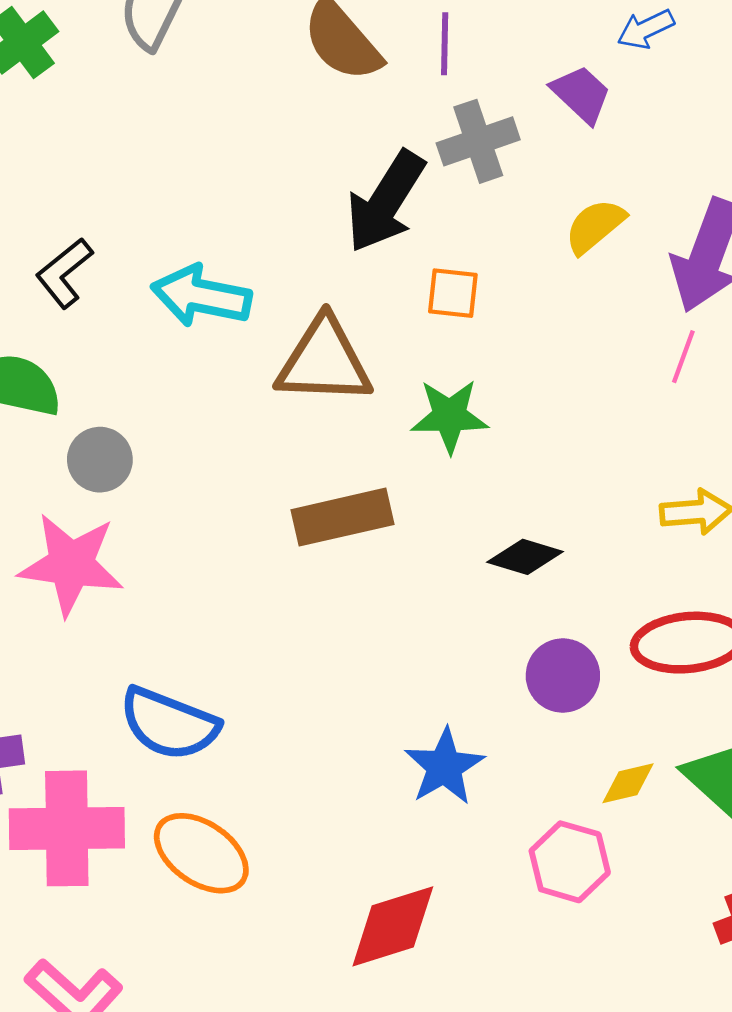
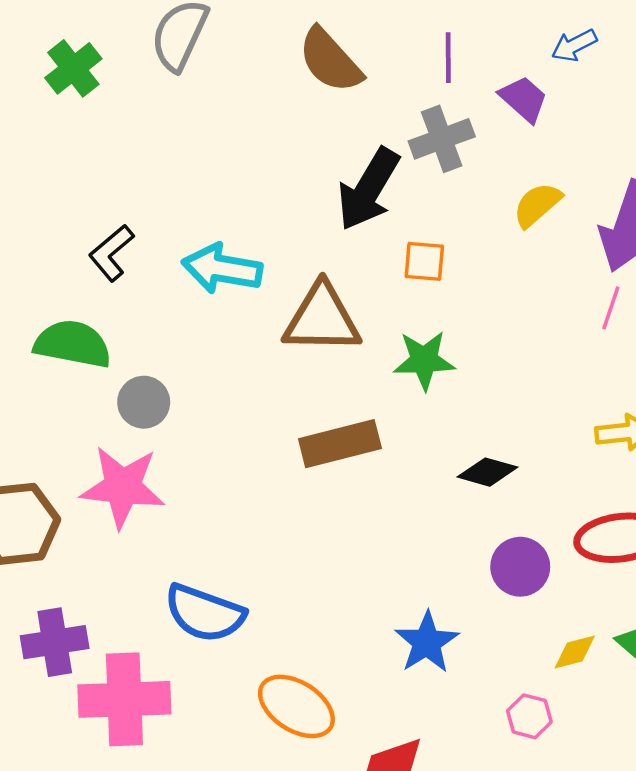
purple line: (445, 44) -> (448, 58), moved
orange ellipse: (201, 853) -> (296, 706), moved
pink hexagon: (570, 862) -> (529, 716), size x0.7

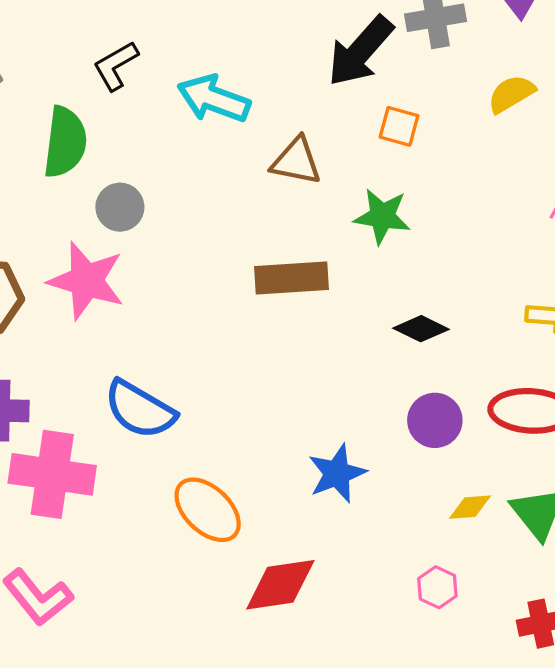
brown triangle: (322, 319) -> (296, 161), size x0.7
green semicircle: (73, 344) -> (65, 142), turned 76
pink hexagon: (529, 716) -> (437, 587), moved

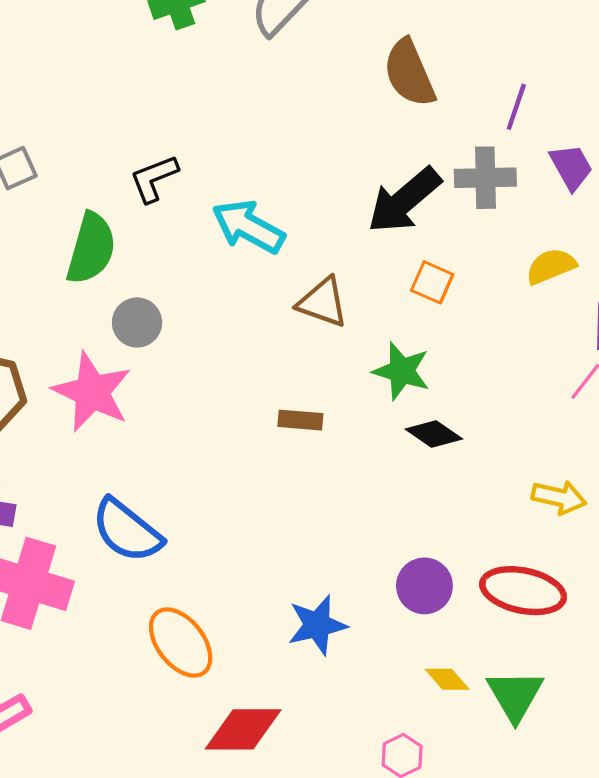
brown rectangle: (291, 278) -> (300, 420), size x0.6
black diamond: (421, 329) -> (434, 434), moved
yellow diamond: (470, 507) -> (447, 679), turned 45

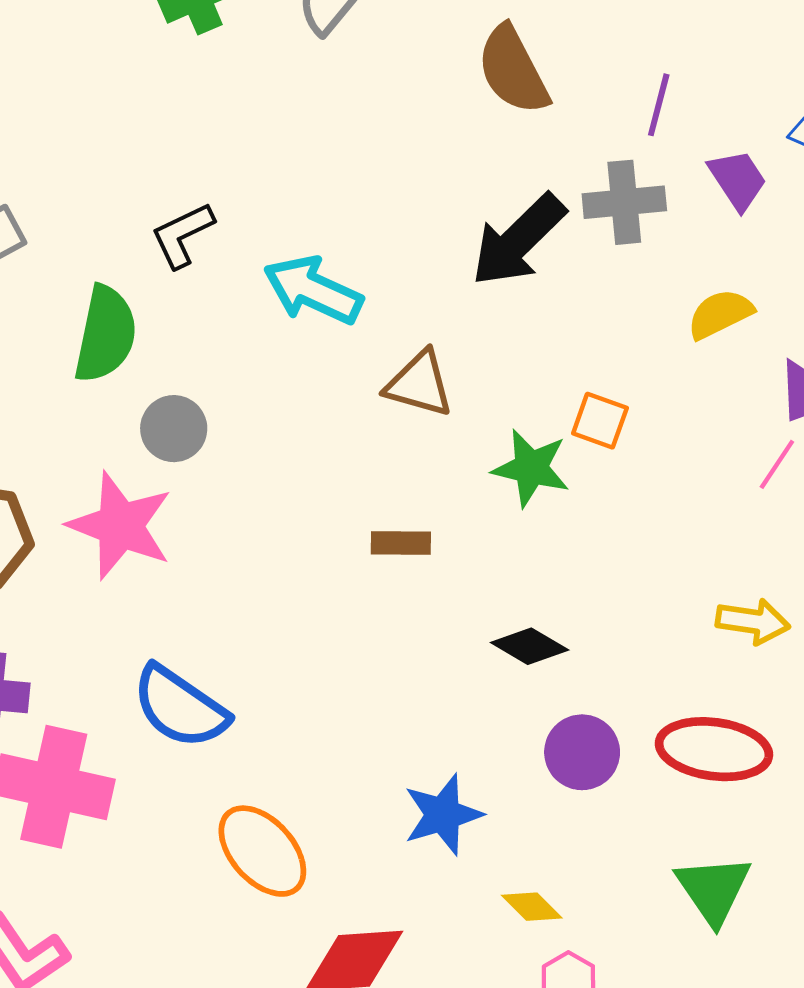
orange square: (432, 282) -> (600, 421), moved
black diamond: (434, 434) -> (530, 646), moved
yellow diamond: (447, 679) -> (532, 907), moved

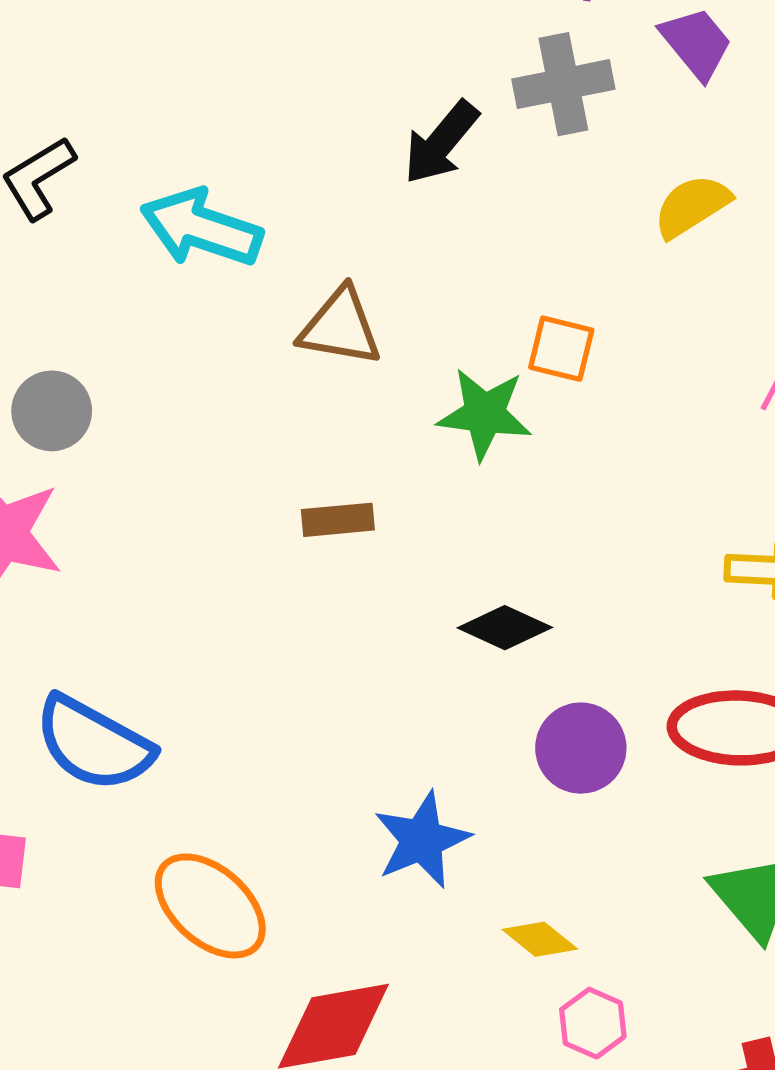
black arrow: (518, 240) -> (441, 143), size x0.7

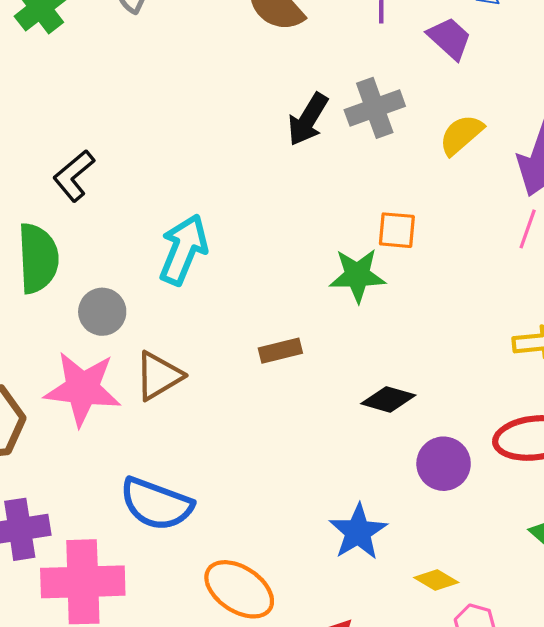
gray cross: (563, 84) -> (375, 108), moved
cyan arrow: (201, 228) -> (183, 250), moved, turned 102
brown triangle: (340, 327) -> (159, 376), moved, turned -32

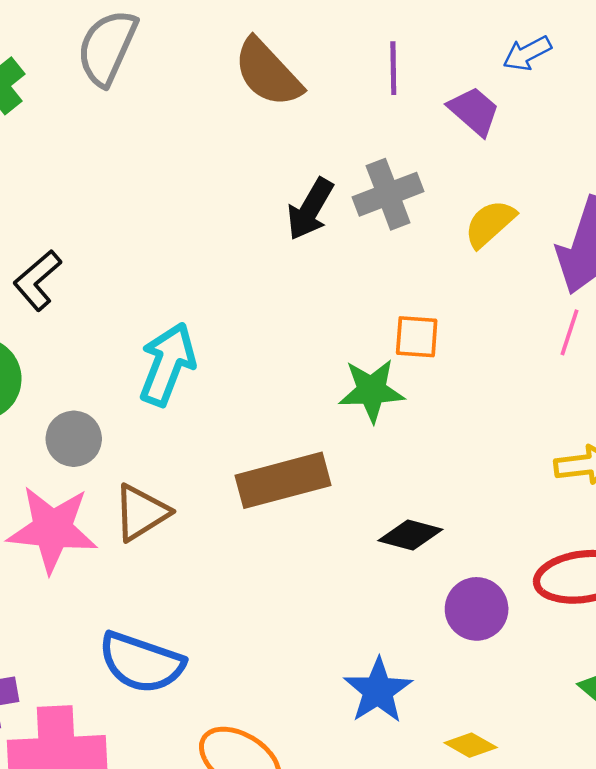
brown rectangle: (280, 351) -> (283, 480), size x1.8

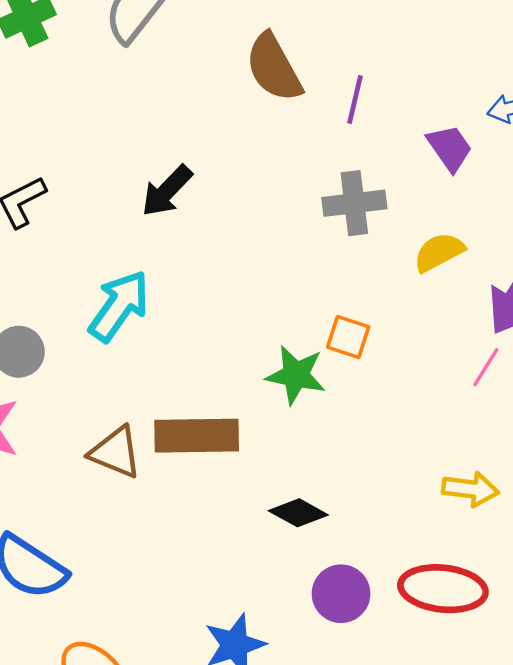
purple line: (393, 68) -> (355, 99), moved
black arrow: (310, 209) -> (167, 191), moved
brown triangle: (141, 513) -> (115, 452), moved, turned 40

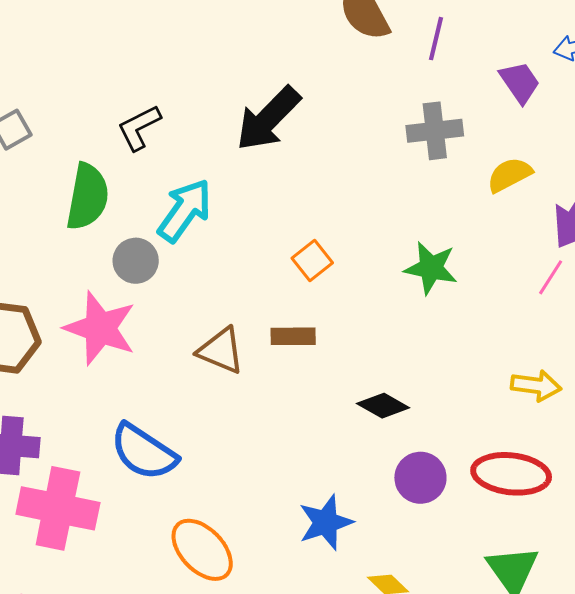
black arrow: (167, 191) -> (268, 119), size x1.4
cyan arrow: (119, 306) -> (185, 210), moved
orange square: (348, 337) -> (312, 261), moved, turned 33
green star: (296, 375) -> (431, 268), moved
brown rectangle: (197, 436) -> (293, 336), size x0.6

